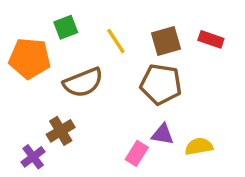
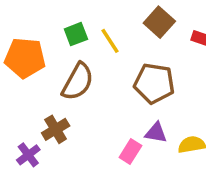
green square: (66, 27) -> (76, 34), moved
brown square: (166, 41) -> (159, 22), moved, turned -32
brown semicircle: (83, 83) -> (78, 82), turned -39

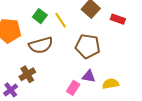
green square: (76, 34) -> (40, 16), turned -32
brown semicircle: (78, 82) -> (41, 45), turned 45

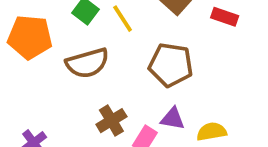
brown cross: (27, 74) -> (111, 121), moved

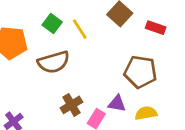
brown pentagon: (171, 65) -> (140, 72), moved

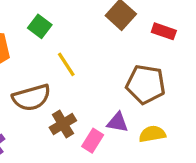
yellow line: (80, 29) -> (66, 64), moved
brown semicircle: (54, 62) -> (31, 98), moved

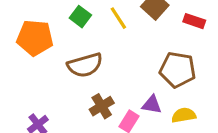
yellow line: (66, 64) -> (118, 18), moved
brown semicircle: (31, 98) -> (85, 65), moved

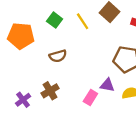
brown semicircle: (85, 65) -> (58, 56), size x0.7
brown cross: (102, 106) -> (50, 91), moved

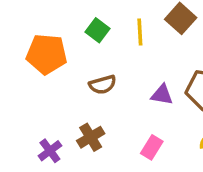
yellow line: (83, 21) -> (140, 32), turned 30
purple triangle: (107, 85) -> (162, 95), moved

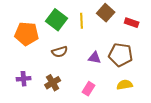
green square: (97, 30) -> (57, 20), size x1.5
purple cross: (50, 151) -> (24, 79), moved, turned 32

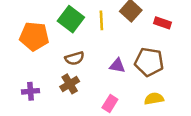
brown cross: (53, 83) -> (70, 84), moved

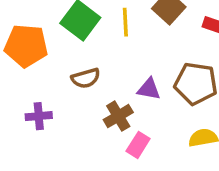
brown cross: (70, 84) -> (118, 116), moved
purple cross: (31, 91) -> (39, 116), moved

